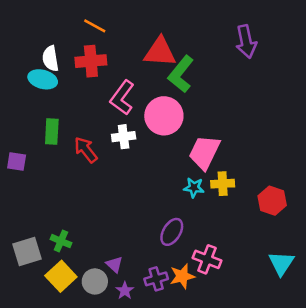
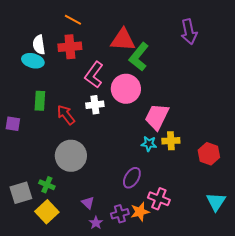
gray circle: (95, 281) -> (71, 156), moved, size x1.6

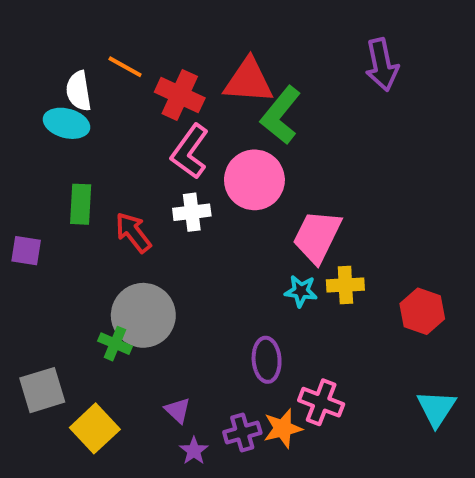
orange line: (73, 20) -> (125, 67), moved
red cross: (70, 47) -> (180, 95), moved, turned 30
purple ellipse: (132, 178) -> (267, 360), turned -35
green cross: (47, 185) -> (115, 344), moved

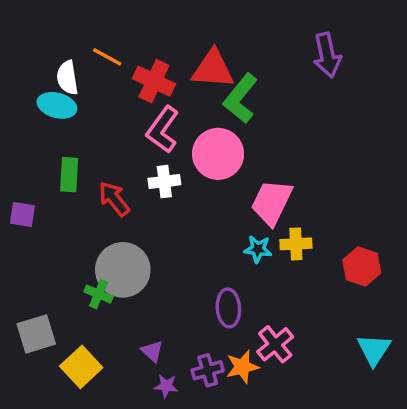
pink cross: (321, 402) -> (275, 344), turned 30
purple star: (194, 451) -> (166, 386), turned -30

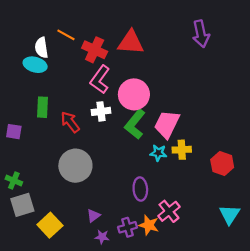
green L-shape: (241, 98) -> (135, 124), moved
green cross: (99, 294) -> (14, 180), moved
purple triangle: (152, 351) -> (94, 216), turned 40
orange star: (242, 367) -> (149, 225), turned 30

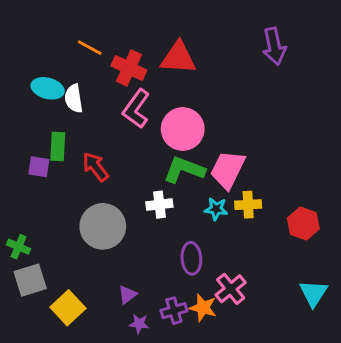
white semicircle: (41, 48) -> (74, 98), moved
white cross: (101, 111) -> (159, 205), moved
green L-shape: (135, 124) -> (184, 170), turned 72
purple square: (14, 132) -> (39, 167), moved

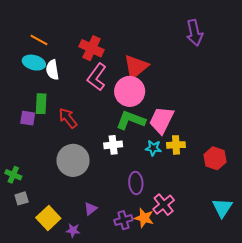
orange line: (90, 48) -> (39, 40), moved
red triangle: (178, 58) -> (136, 67), moved, turned -44
gray square: (30, 280) -> (22, 198), size x0.6
purple star: (139, 324) -> (73, 230), moved

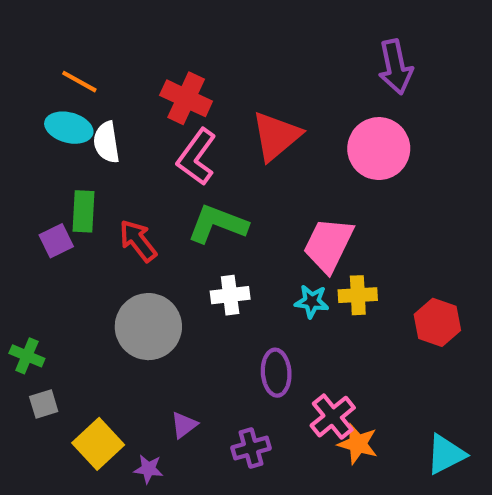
pink circle: (130, 91) -> (379, 149), moved
purple square: (28, 118) -> (56, 241), turned -35
green L-shape: (131, 120) -> (217, 224), moved
cyan triangle: (222, 208) -> (446, 454), moved, turned 30
orange star: (144, 218) -> (358, 444), moved

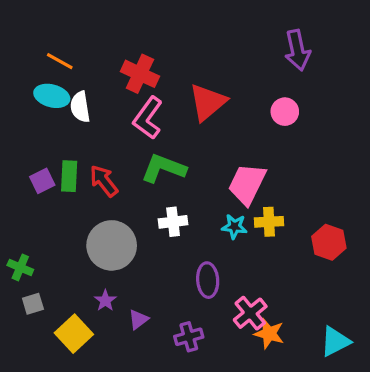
pink circle: (379, 149) -> (285, 112), size x0.6
green rectangle: (83, 211) -> (69, 176), moved
purple star: (148, 469) -> (105, 301), moved, turned 30

